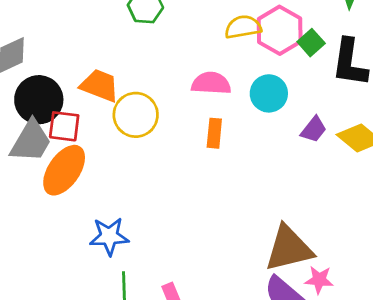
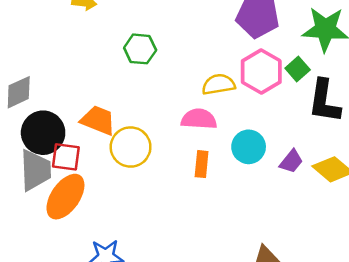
yellow semicircle: (243, 27) -> (219, 84), moved
green square: (311, 43) -> (298, 69), moved
cyan circle: (269, 93) -> (249, 147), moved
gray trapezoid: (31, 141) -> (36, 170), turned -33

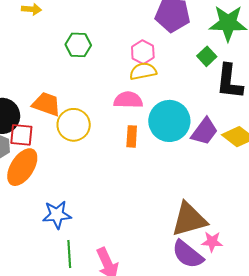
pink hexagon: (261, 72) -> (143, 52), moved, size x0.7
cyan circle: (249, 147) -> (169, 121), size x1.5
purple trapezoid: (291, 161) -> (205, 131), size x1.4

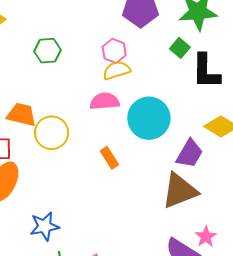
purple trapezoid: (205, 131) -> (189, 154), moved
orange rectangle: (132, 136) -> (109, 158), moved, turned -30
brown triangle: (189, 219) -> (180, 191), moved
pink star: (212, 242) -> (206, 237), turned -30

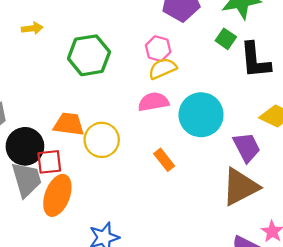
green hexagon: (47, 51) -> (89, 55), size x1.5
purple trapezoid: (189, 154) -> (247, 147), turned -52

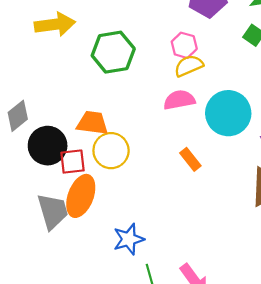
yellow arrow: (32, 28) -> (55, 24), size x1.8
yellow circle: (102, 140) -> (111, 151), moved
gray trapezoid: (27, 180) -> (53, 211), moved

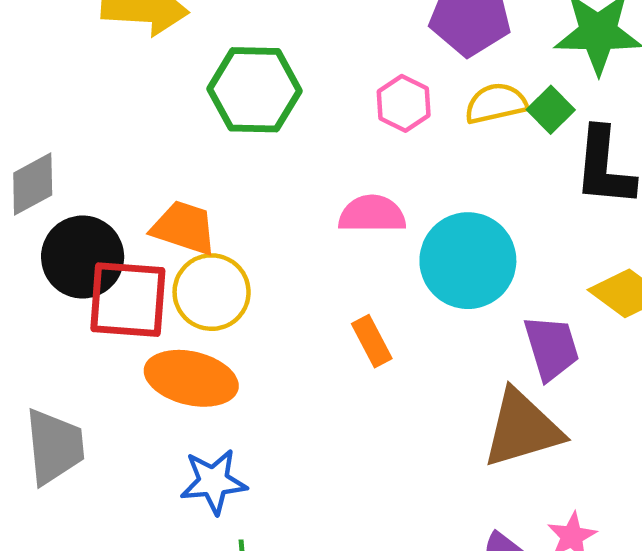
yellow semicircle: (189, 66) -> (496, 103), moved
red square: (72, 162) -> (128, 300), size x1.5
orange ellipse: (81, 196) -> (191, 378), moved, turned 72
gray trapezoid: (53, 211) -> (54, 447), moved

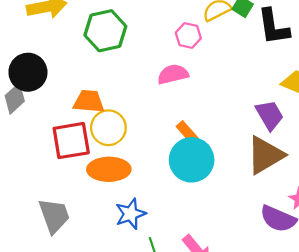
pink hexagon: (404, 103) -> (188, 36), moved
black circle: (83, 257) -> (28, 72), moved
cyan circle: (468, 261) -> (192, 160), moved

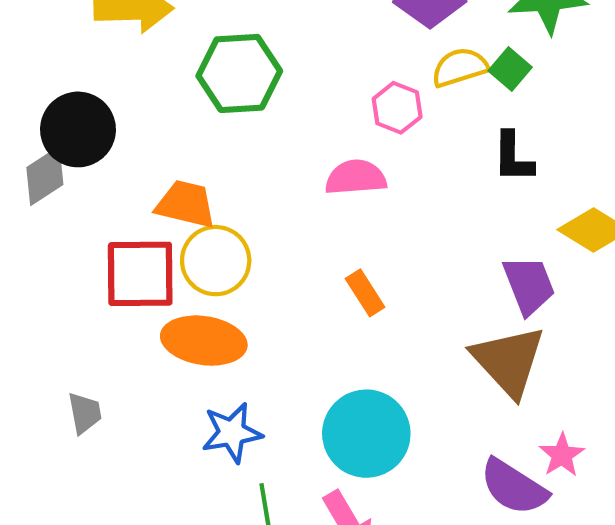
black L-shape: (273, 27) -> (513, 157), moved, size x0.7
brown triangle: (265, 155) -> (509, 361), turned -51
cyan circle: (192, 160) -> (366, 434), moved
gray trapezoid: (54, 216) -> (85, 413), size x0.6

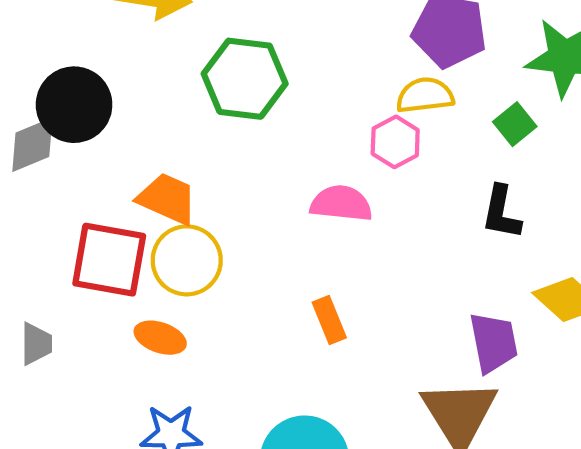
yellow semicircle: (460, 67) -> (425, 95), moved
orange ellipse: (204, 341) -> (160, 338), size x0.6
gray trapezoid: (85, 413) -> (36, 344), moved

